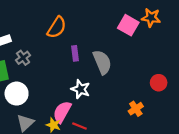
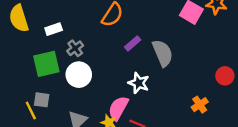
purple rectangle: (75, 53) -> (133, 43), turned 56
white circle: (17, 94) -> (79, 75), moved

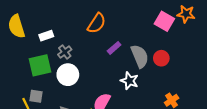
red circle: (225, 76) -> (161, 58), moved
white star: (139, 83) -> (129, 81), moved

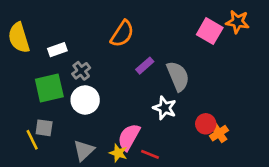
red circle: (161, 58) -> (206, 124), moved

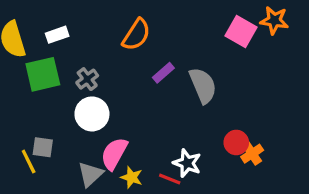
white rectangle: (57, 50) -> (57, 35), moved
green square: (49, 88) -> (43, 74), moved
white star: (165, 108) -> (187, 163), moved
pink semicircle: (129, 137) -> (114, 154), moved

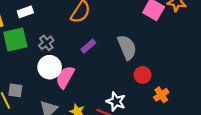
purple rectangle: (163, 73) -> (88, 46), moved
red circle: (236, 142) -> (142, 75), moved
pink semicircle: (114, 154) -> (65, 77), moved

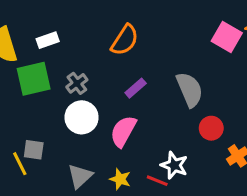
pink semicircle: (65, 77) -> (123, 131), moved

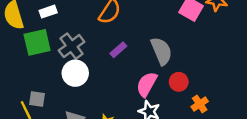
gray cross: (77, 83) -> (72, 46), size x1.5
pink semicircle: (123, 131) -> (147, 84), moved

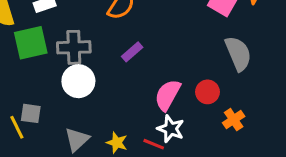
gray cross: (72, 46) -> (74, 47), turned 35
gray semicircle: (161, 51) -> (238, 53), moved

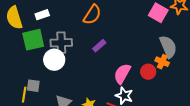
white circle: (78, 81) -> (54, 60), moved
orange cross: (234, 120) -> (162, 62), moved, turned -32
yellow line: (17, 127) -> (24, 95), turned 35

